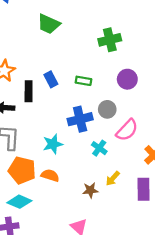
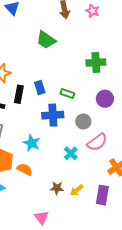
blue cross: (80, 119) -> (53, 115), moved
cyan star: (53, 144) -> (32, 143), turned 30
yellow arrow: (113, 178) -> (77, 190), moved

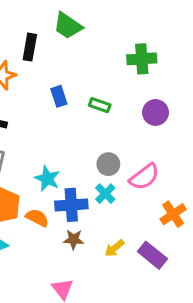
black rectangle: (19, 94) -> (30, 47), moved
blue cross: (53, 115) -> (71, 205), moved
gray circle: (83, 121) -> (108, 164), moved
brown star: (57, 188) -> (74, 239), moved
purple rectangle: (102, 195) -> (152, 255), turned -60

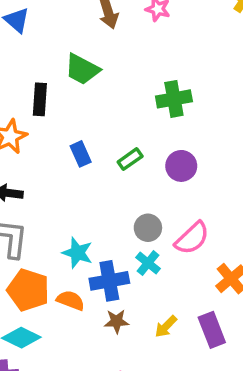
green rectangle: (100, 105) -> (130, 159), turned -48
purple circle: (156, 112) -> (181, 166), moved
purple rectangle: (152, 255) -> (212, 330), turned 36

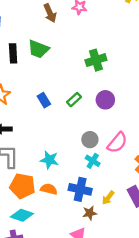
black rectangle: (40, 99) -> (13, 53), moved
blue cross: (109, 281) -> (80, 189), moved, turned 30
brown star: (117, 321) -> (90, 213), moved

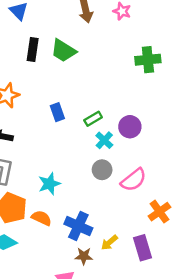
green cross: (96, 60) -> (148, 60), moved
cyan star: (49, 160) -> (49, 184), turned 30
cyan cross: (93, 161) -> (104, 140), moved

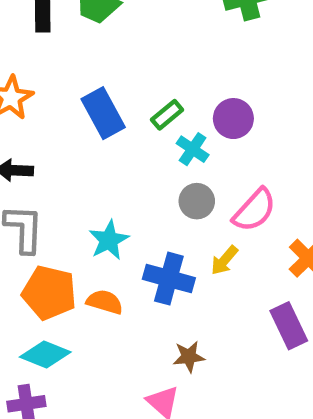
blue rectangle: (57, 112) -> (103, 113), size x1.5
blue cross: (78, 226) -> (169, 279), moved
yellow arrow: (109, 243) -> (224, 260), moved

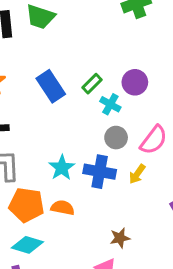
blue cross: (169, 279) -> (100, 172), moved

